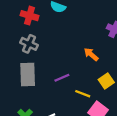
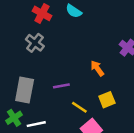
gray rectangle: (28, 74) -> (25, 90), moved

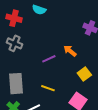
purple line: (61, 86) -> (49, 59), moved
yellow line: (79, 107) -> (48, 88), moved

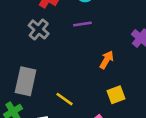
orange arrow: (70, 51) -> (107, 60), turned 64
purple line: (49, 59) -> (82, 24), moved

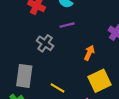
gray cross: (39, 29) -> (45, 43), moved
yellow square: (116, 95) -> (100, 81), size x1.5

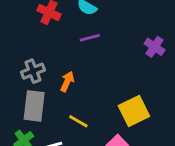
gray cross: (45, 43) -> (33, 71), moved, turned 35
orange arrow: (89, 53) -> (67, 82), moved

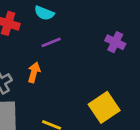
orange arrow: (67, 82) -> (34, 72), moved

